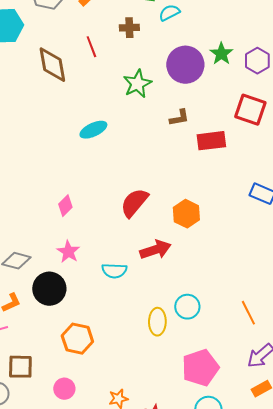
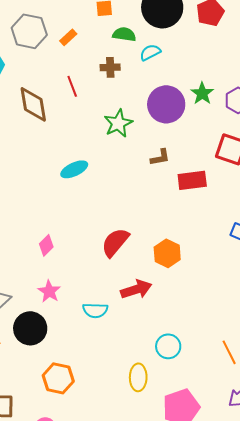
yellow ellipse: (157, 322) -> (138, 377), moved

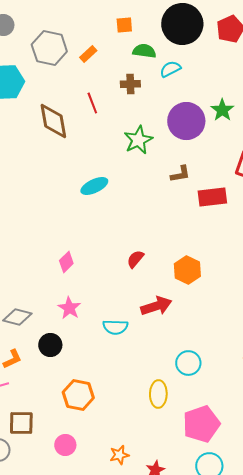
red semicircle: (115, 242) -> (135, 259), size x0.6
black circle: (30, 328) -> (50, 345), size x0.7

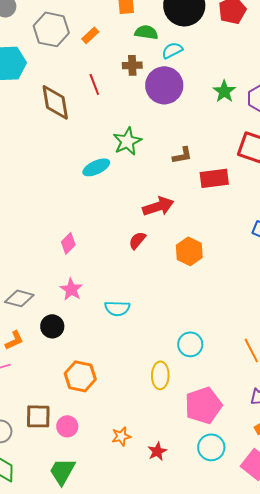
purple circle: (186, 121) -> (164, 85), moved
green star: (138, 140) -> (127, 141), moved
red arrow: (156, 306) -> (158, 206), moved
brown square: (21, 423) -> (38, 416), moved

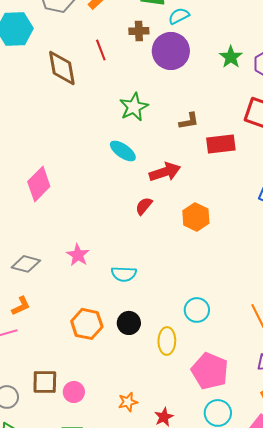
cyan ellipse: (96, 167) -> (123, 151), moved, turned 60
pink diamond: (68, 243) -> (39, 184), moved, size x1.6
black circle: (52, 326) -> (129, 323), moved
orange hexagon: (80, 376) -> (87, 324), moved
pink pentagon: (203, 405) -> (210, 371), turned -30

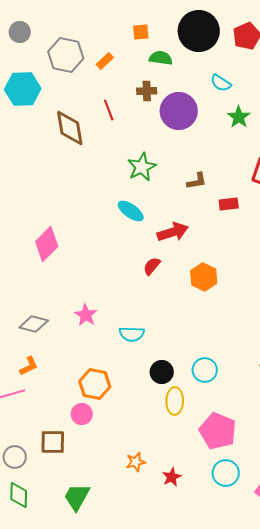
cyan semicircle: (179, 16) -> (221, 83), moved, turned -120
red rectangle: (221, 144) -> (229, 204), size x0.7
black circle: (129, 323) -> (162, 372), moved
pink circle: (74, 392) -> (82, 414), moved

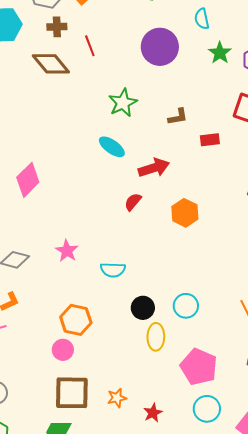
cyan semicircle: (221, 83) -> (202, 19), turned 45
brown cross: (147, 91) -> (57, 27), moved
brown diamond: (70, 128) -> (51, 64), turned -30
brown square: (53, 442) -> (72, 393), moved, size x1.4

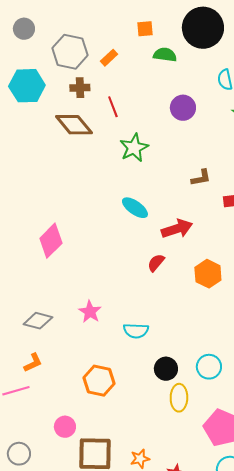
purple circle: (160, 47) -> (183, 108), size x0.7
green star: (123, 103) -> (134, 148), moved
pink circle: (63, 350) -> (65, 427), moved

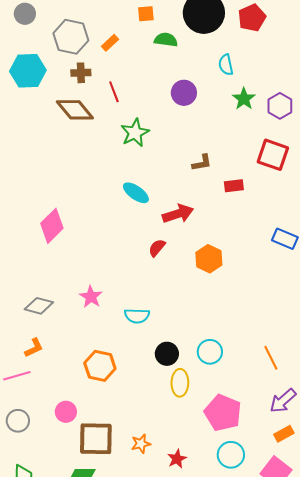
gray circle: (19, 454) -> (18, 421), moved

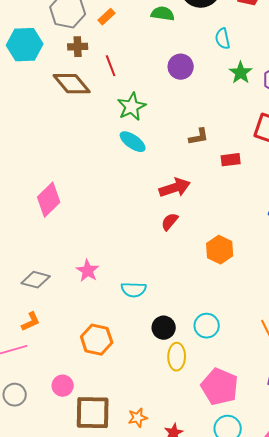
cyan ellipse: (136, 193) -> (133, 142), moved
red semicircle: (157, 248) -> (170, 222), moved
orange hexagon: (209, 259) -> (220, 250), moved

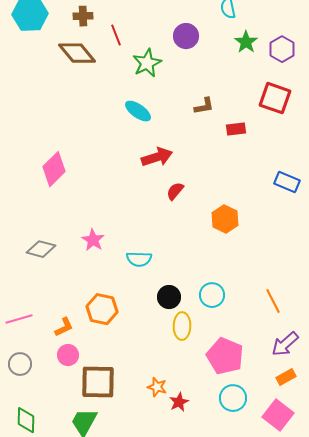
green star: (132, 107) -> (147, 63), moved
red arrow: (175, 188) -> (157, 157), moved
orange L-shape: (31, 322) -> (64, 327), moved
orange star: (138, 418) -> (157, 387), moved, turned 30

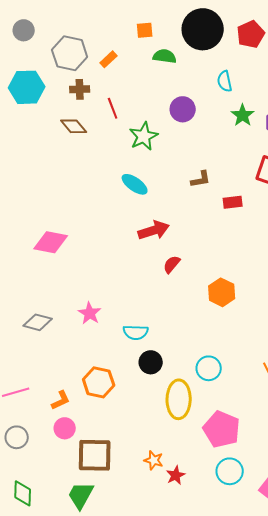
brown diamond: (77, 53) -> (74, 126), size x0.7
pink diamond: (54, 169) -> (51, 242), turned 56
black circle: (169, 297) -> (151, 362), moved
yellow ellipse: (182, 326) -> (179, 399), size x1.4

